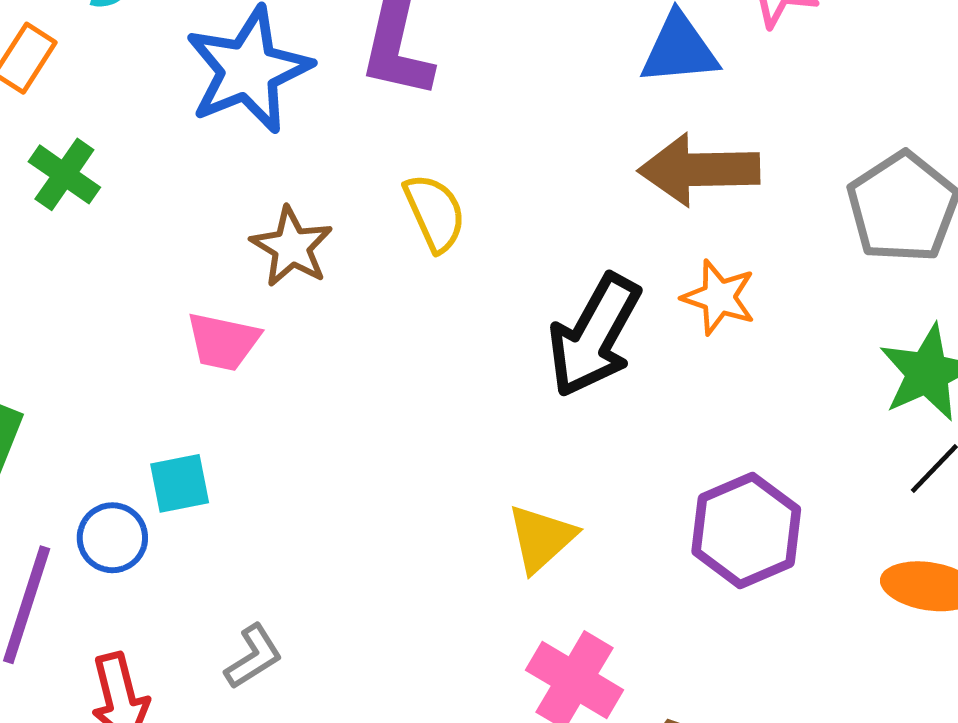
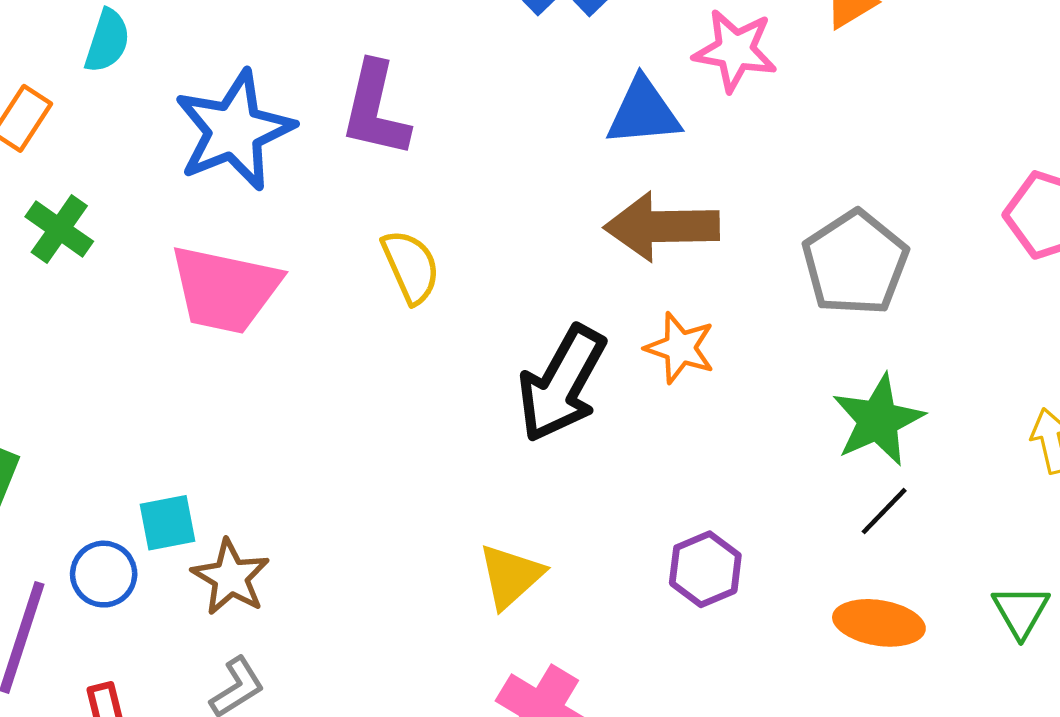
brown star: (292, 247) -> (231, 577), moved
pink trapezoid: (223, 342) -> (225, 289), moved, size x1.6
purple hexagon: (746, 530) -> (705, 569), size x0.7

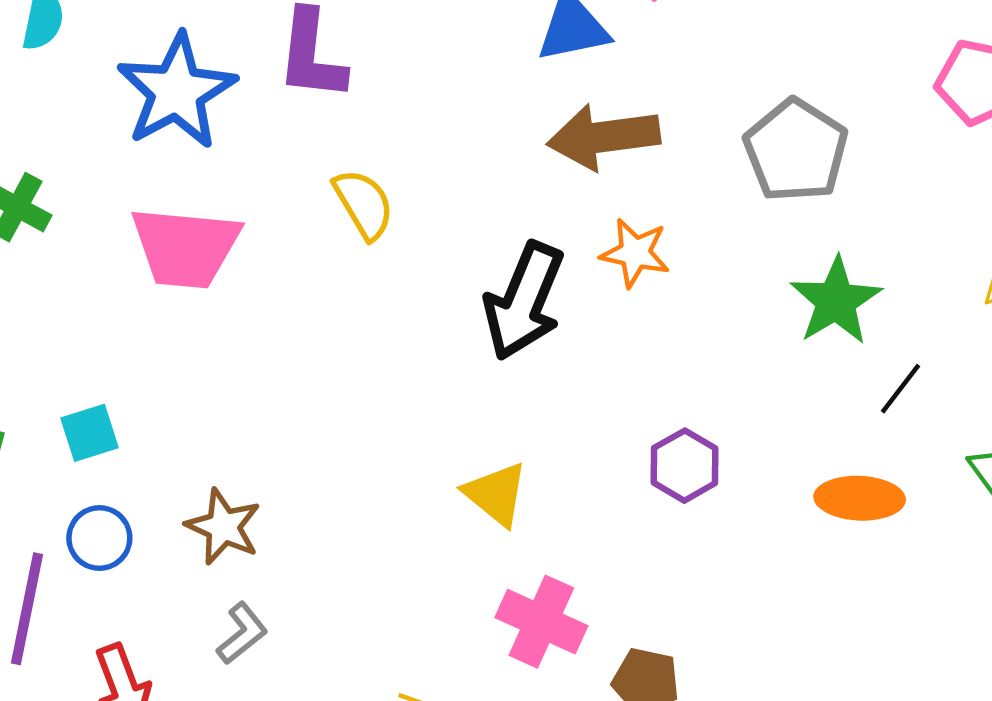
black line: (884, 511) -> (901, 389), moved
cyan square: (168, 523) -> (89, 433), moved
yellow triangle: (511, 576) -> (496, 494), turned -32

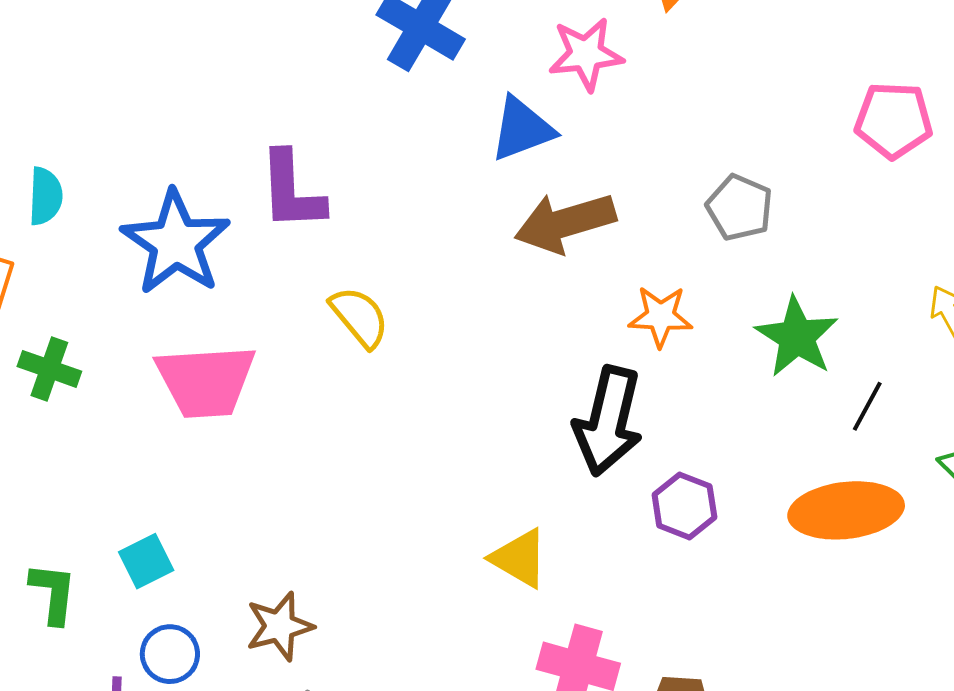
gray pentagon: (796, 150) -> (740, 208), size x0.7
orange star: (635, 253) -> (661, 316), moved
black arrow: (524, 301) -> (608, 421), moved
orange ellipse: (860, 498) -> (846, 510), size x1.4
brown star: (223, 527) -> (279, 626), turned -30

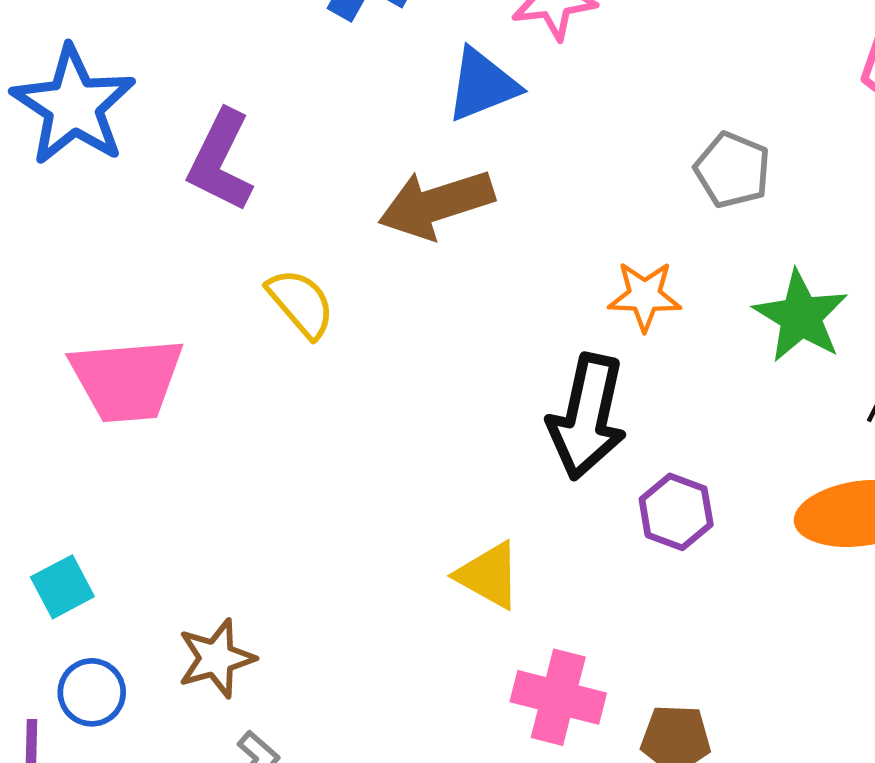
purple L-shape: (292, 191) -> (220, 161), turned 30
brown arrow: (565, 223) -> (436, 204), moved
blue star: (176, 243) -> (74, 106), moved

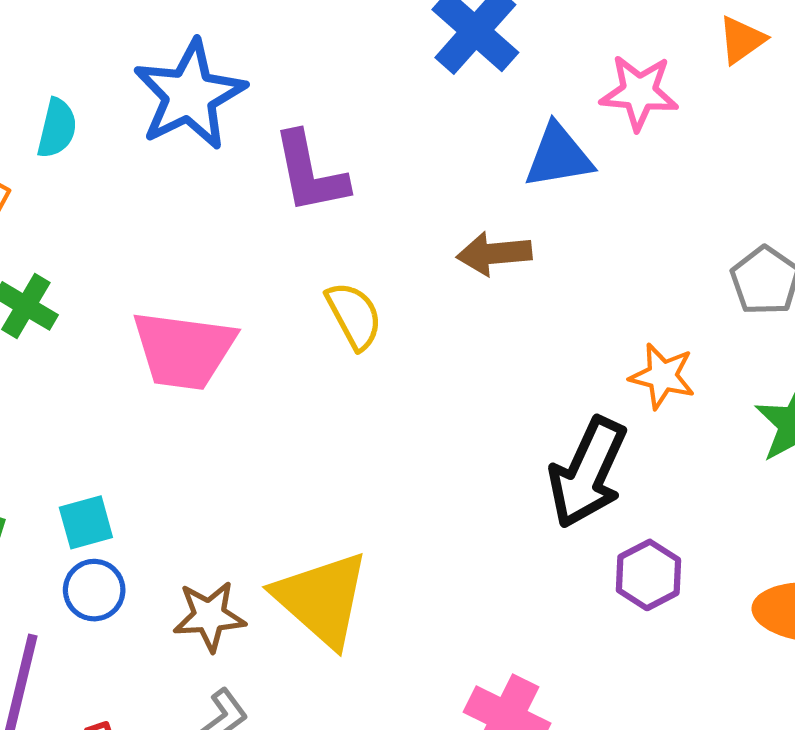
purple L-shape: (220, 161) -> (310, 173), turned -50
brown arrow: (436, 204) -> (494, 254), size x0.7
yellow triangle: (489, 575) -> (322, 599), moved, size x1.6
blue circle: (92, 692) -> (94, 590), moved

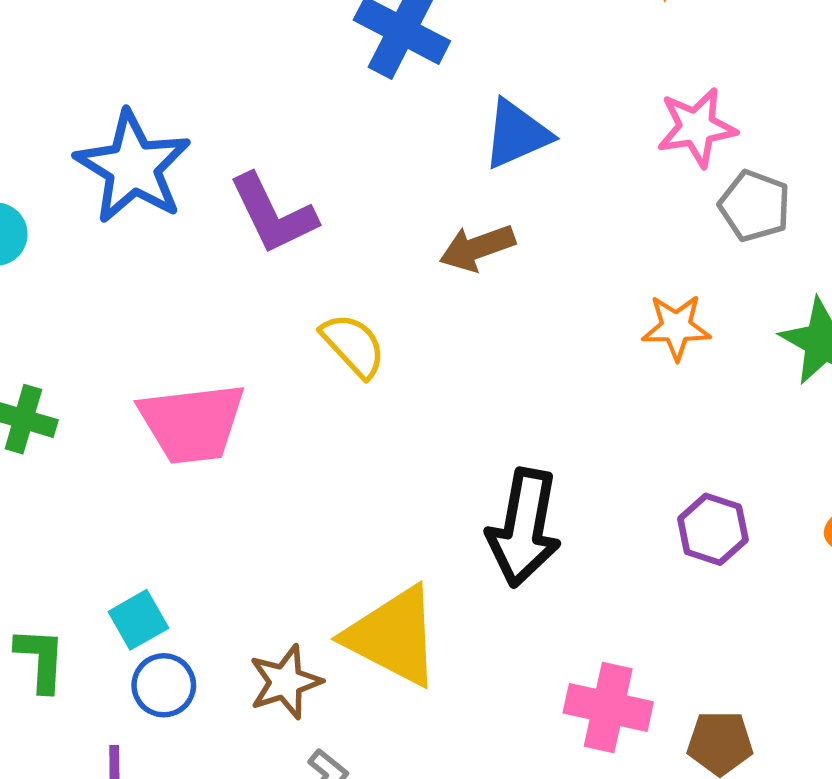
pink star: (639, 92) -> (697, 127), moved
black arrow: (588, 473) -> (524, 528), moved

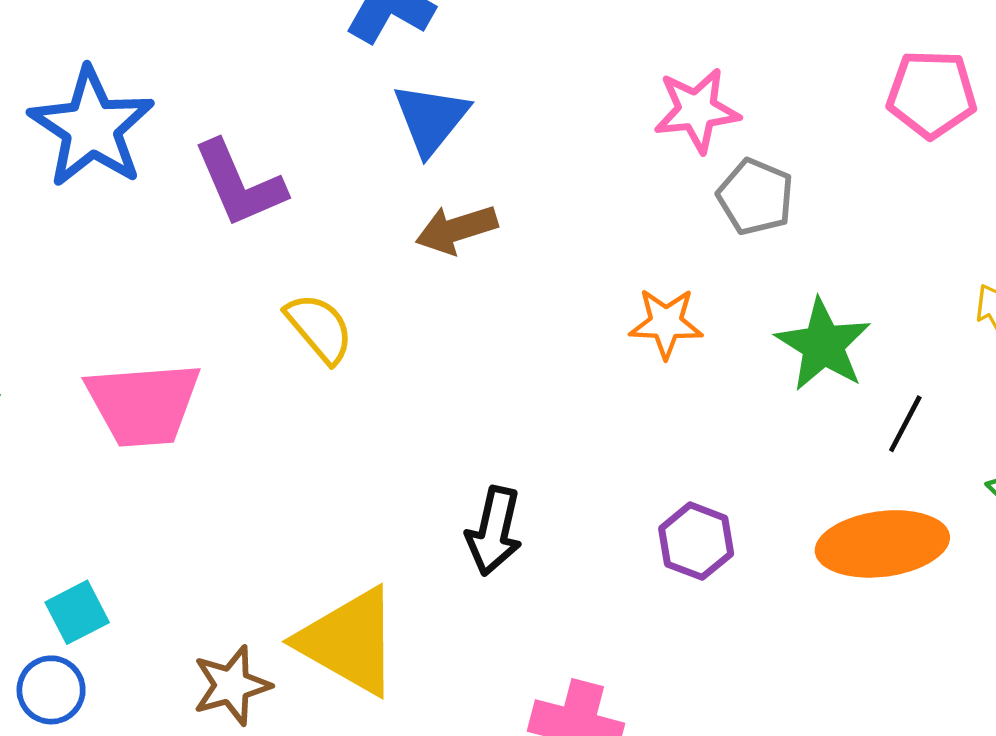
blue triangle: (517, 134) -> (431, 119), moved, turned -30
black arrow: (524, 528) -> (494, 531), size x0.7
blue circle: (164, 685) -> (51, 690), moved

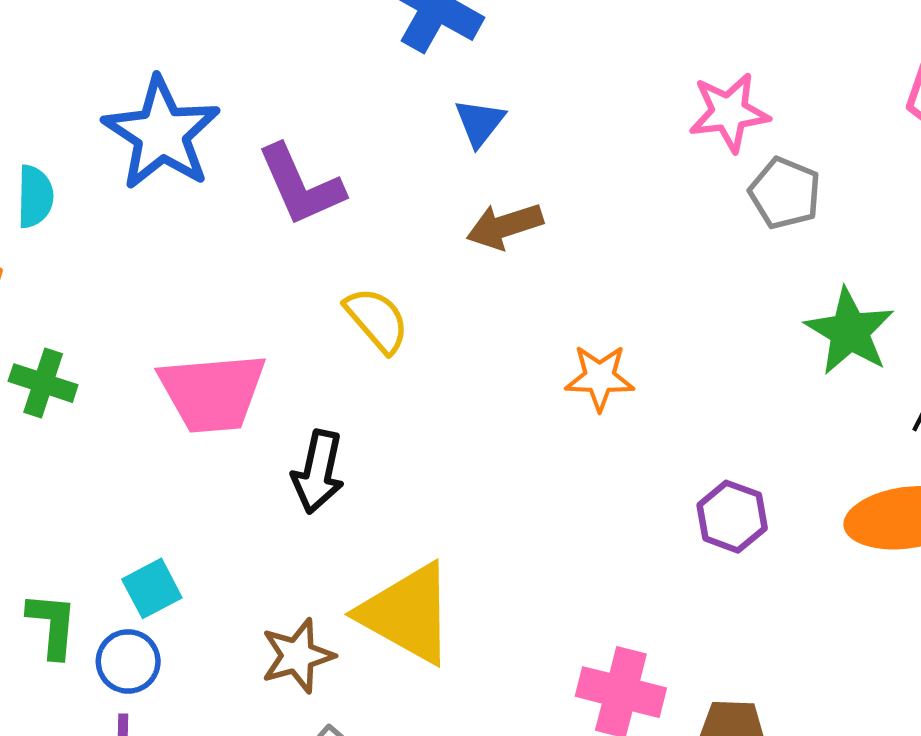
blue triangle: (431, 119) -> (480, 123), size x0.7
orange star: (666, 323) -> (600, 378), moved
black arrow: (494, 531) -> (318, 472), moved

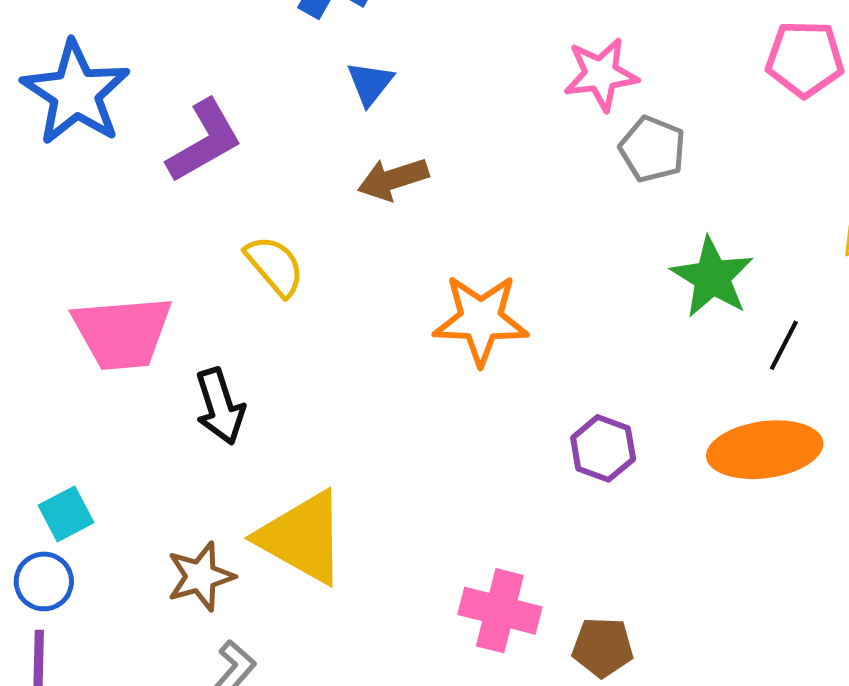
purple L-shape: (301, 185) -> (204, 141), turned -96
orange star: (600, 378) -> (481, 320), size x1.5
black arrow: (318, 472) -> (220, 406), turned -30

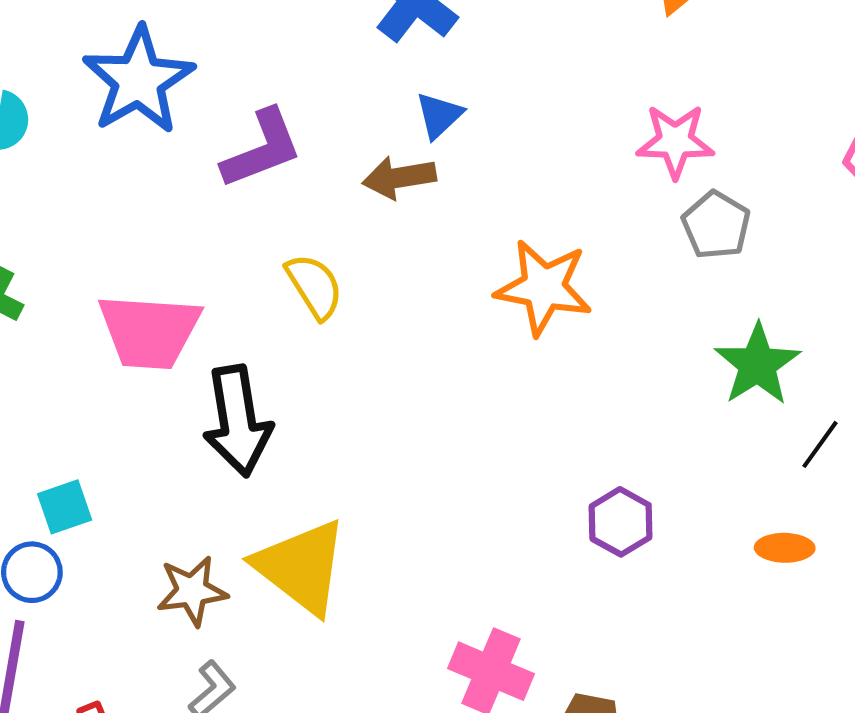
brown arrow: (393, 179) -> (399, 177), moved
orange star: (481, 320) -> (544, 287), moved
black arrow: (220, 406) -> (238, 421), size x1.4
orange ellipse: (765, 450) -> (785, 548), size x0.5

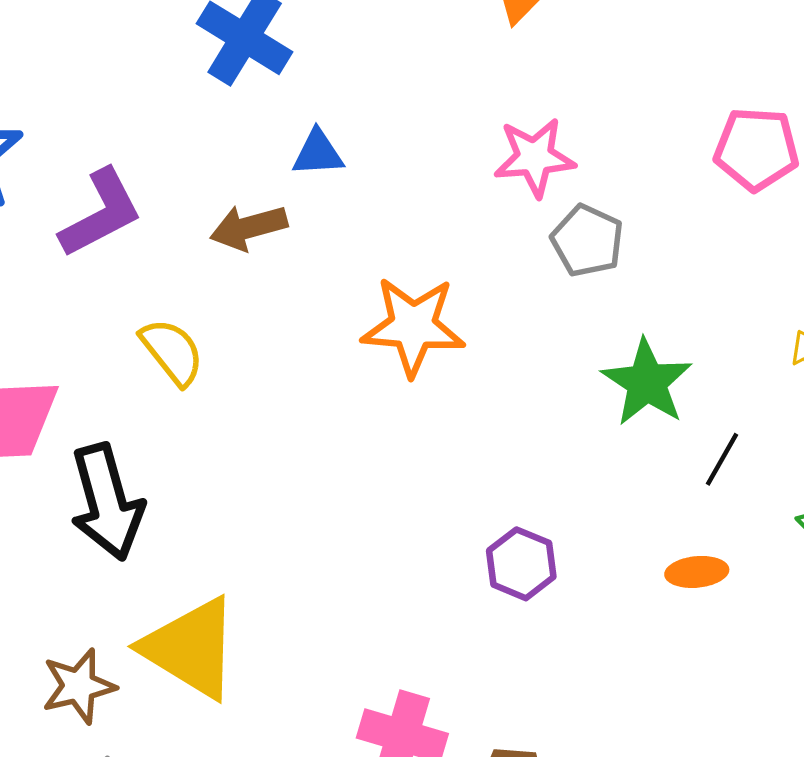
blue triangle: (439, 115) -> (318, 153), moved, turned 46

